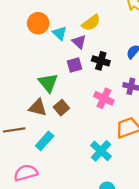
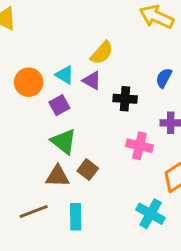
orange circle: (38, 23) -> (29, 82), moved
purple square: (75, 65) -> (59, 105), moved
cyan rectangle: (45, 141) -> (76, 217), turned -30

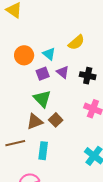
purple triangle: (92, 81) -> (63, 72), moved
brown triangle: (58, 176) -> (35, 122), turned -30

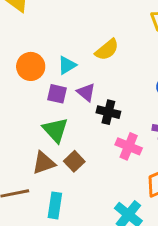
cyan triangle: (49, 54) -> (67, 65), turned 48
purple square: (43, 74) -> (57, 94), turned 32
black cross: (88, 76) -> (108, 112), moved

